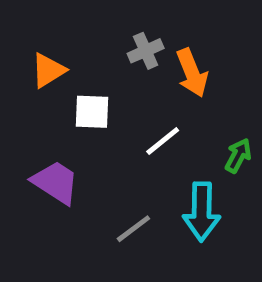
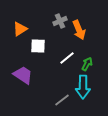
green arrow: (238, 156) -> (87, 64), moved
gray line: (133, 229) -> (62, 100), moved

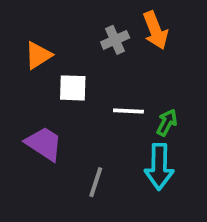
orange arrow: (79, 30) -> (155, 30), moved
white line: (67, 58) -> (128, 111), turned 42
gray line: (62, 100) -> (96, 182), moved, turned -35

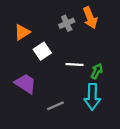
white square: (73, 88) -> (42, 51), turned -36
gray line: (96, 182) -> (56, 106), turned 48

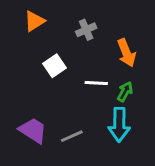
orange arrow: (90, 18) -> (126, 53), moved
orange triangle: (22, 32) -> (34, 21), moved
purple trapezoid: (25, 83) -> (33, 130), moved

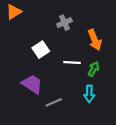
orange triangle: (34, 21) -> (14, 12), moved
cyan arrow: (119, 125) -> (89, 94), size x0.7
purple trapezoid: (33, 130) -> (32, 84), moved

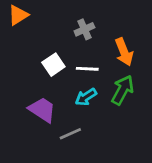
white line: (72, 62) -> (87, 69), moved
green arrow: (94, 69) -> (123, 90), size x1.5
cyan arrow: (89, 94) -> (86, 97), moved, turned 56

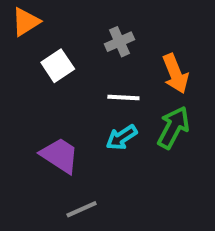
white square: (53, 65) -> (58, 66), moved
gray line: (70, 134) -> (82, 209), moved

